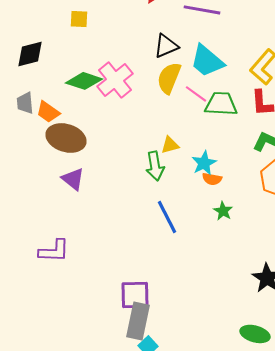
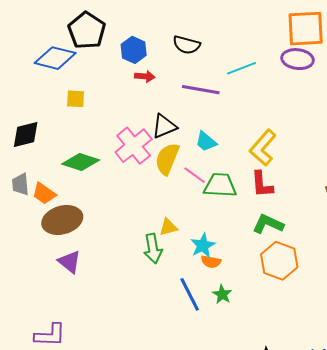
cyan trapezoid: (207, 61) -> (206, 142), size x0.6
pink cross: (115, 80) -> (134, 146), moved
brown ellipse: (66, 138) -> (62, 220), turned -33
blue line: (167, 217) -> (190, 294), moved

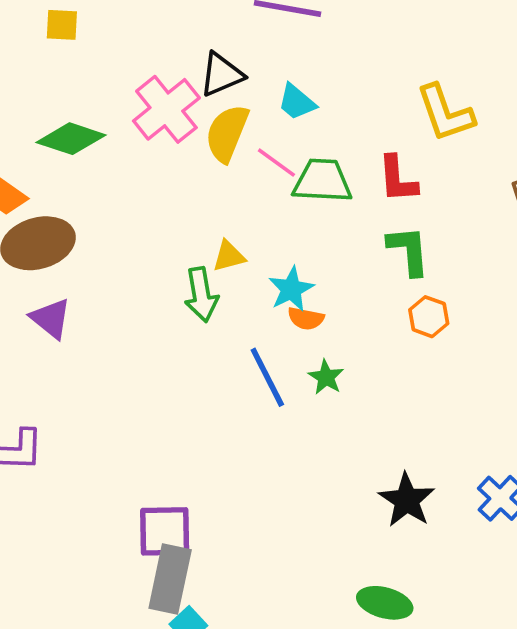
yellow L-shape: (263, 148) -> (445, 113), moved, turned -60
green L-shape: (268, 224) -> (409, 251), turned 60
orange hexagon: (279, 261) -> (429, 317), size x0.6

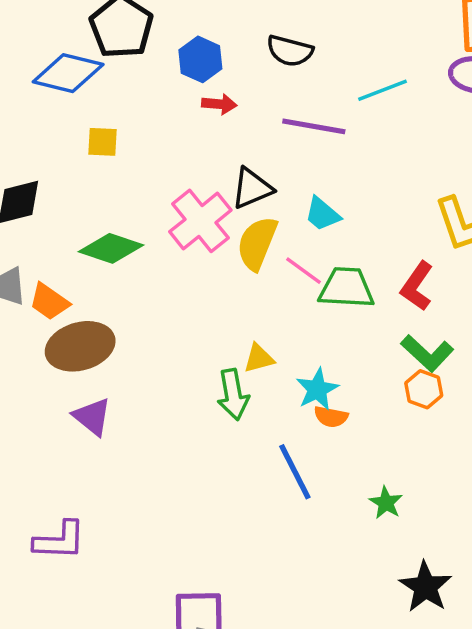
red L-shape: (398, 179) -> (417, 286), turned 39
green L-shape: (409, 251) -> (427, 353), turned 138
orange hexagon: (429, 317) -> (424, 389), moved
green star: (326, 377) -> (386, 503), moved

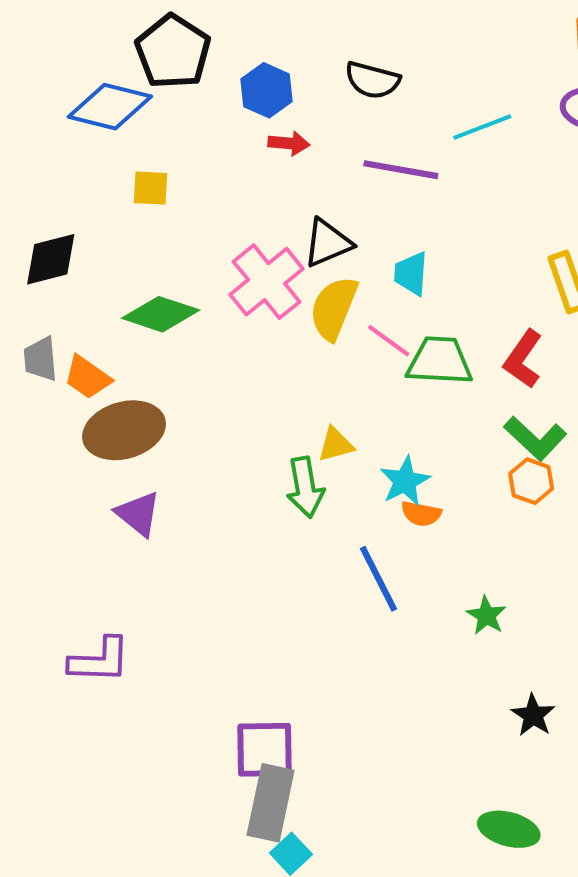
cyan trapezoid: (322, 214) -> (411, 274), turned 54
black star: (425, 587) -> (533, 715), size x0.7

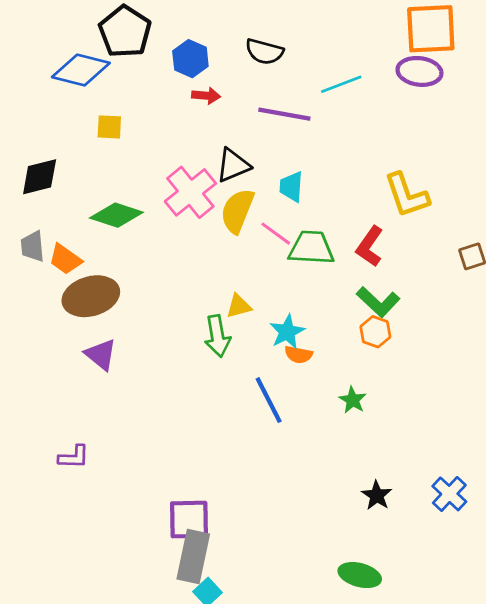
green star: (486, 615) -> (353, 400), moved
purple L-shape: (100, 660) -> (74, 457), size x0.7

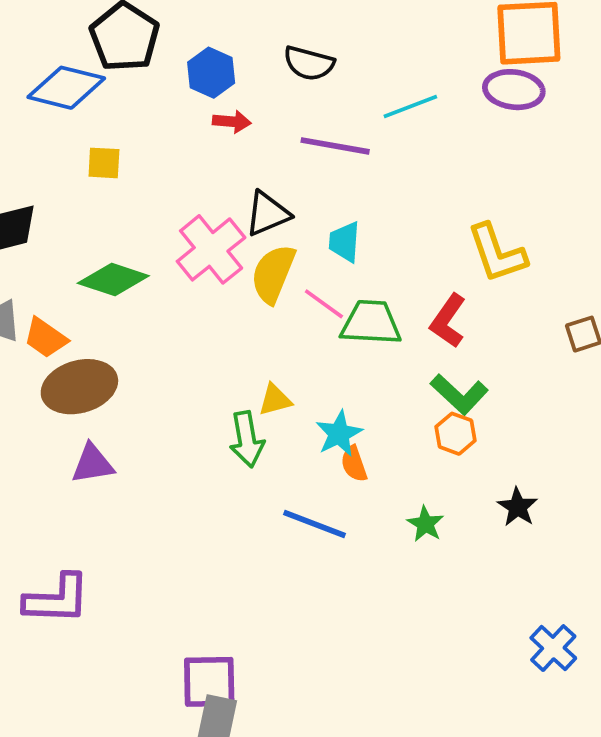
purple triangle: (101, 355) -> (93, 464), turned -48
orange semicircle: (299, 355) -> (354, 464), turned 60
blue line: (269, 400) -> (314, 524), turned -42
purple L-shape: (74, 457) -> (57, 599), size x1.6
black star: (377, 495) -> (518, 507), moved

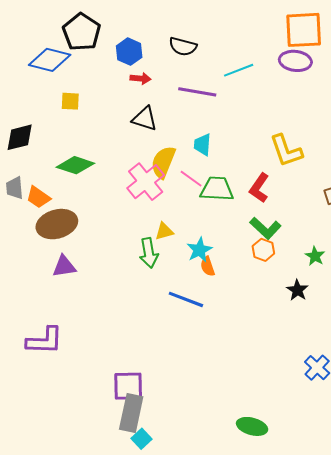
black triangle: (267, 214) -> (145, 119), moved, turned 40
pink cross: (211, 249) -> (146, 182), moved
green star: (425, 524) -> (315, 256), moved

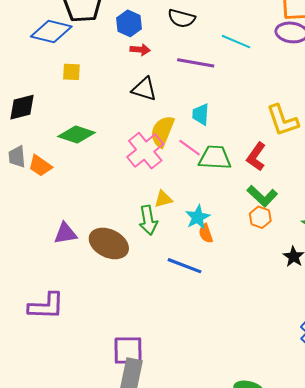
cyan line: (239, 70) -> (236, 42), turned 44
brown ellipse: (57, 224) -> (109, 243), moved, turned 42

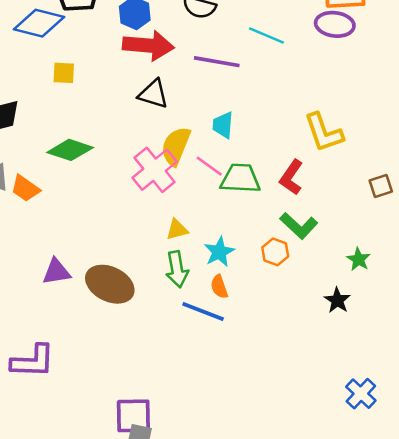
red arrow: (140, 50) -> (148, 46), size x2.0
orange hexagon: (260, 217) -> (275, 252), moved
green arrow: (148, 220) -> (177, 269), moved
orange semicircle: (206, 233) -> (219, 287), moved

